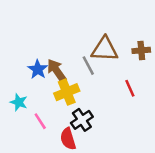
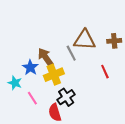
blue star: (38, 69) -> (30, 67), moved

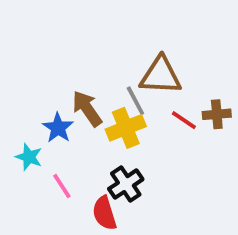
brown cross: (114, 41) -> (217, 114), moved
red line: (105, 72) -> (184, 120), moved, turned -32
yellow cross: (54, 75) -> (126, 128), moved

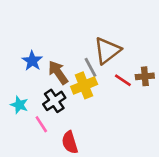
brown triangle: (161, 76) -> (107, 50), turned -40
blue star: (58, 128) -> (32, 61), moved
black cross: (126, 184) -> (54, 101), moved

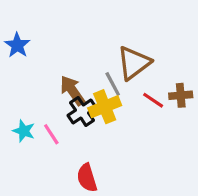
blue star: (32, 61) -> (17, 45), moved
black cross: (54, 101) -> (82, 112), moved
pink line: (41, 124) -> (51, 134), moved

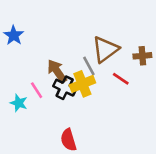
brown cross: (181, 95) -> (142, 56), moved
black cross: (82, 112) -> (65, 88), turned -30
pink line: (51, 134) -> (37, 90), moved

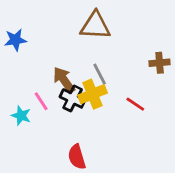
blue star: (14, 35) -> (15, 40), turned 30
brown triangle: (105, 49) -> (95, 26), moved, turned 40
red line: (121, 79) -> (135, 104), moved

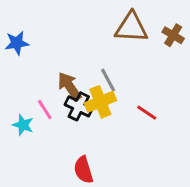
brown triangle: (95, 26) -> (131, 28), moved
brown cross: (160, 63) -> (173, 35), moved, turned 36

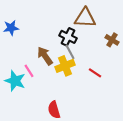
brown cross: (173, 35) -> (112, 40), moved
black cross: (79, 106) -> (68, 37), moved
cyan star: (23, 125) -> (15, 81), size x1.5

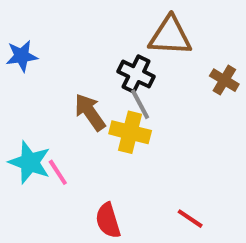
yellow cross: (65, 66) -> (130, 132), turned 36
pink line: (29, 71) -> (58, 172), moved
red line: (95, 73) -> (190, 219), moved

